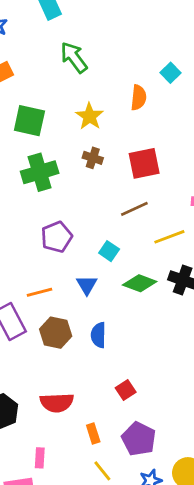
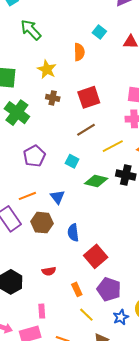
green cross: (40, 172) -> (17, 113), turned -30
blue triangle: (87, 285) -> (58, 197), moved
blue semicircle: (98, 335) -> (73, 233), moved
red square: (126, 390) -> (96, 256), size x1.6
red semicircle: (57, 403) -> (49, 271), size x0.6

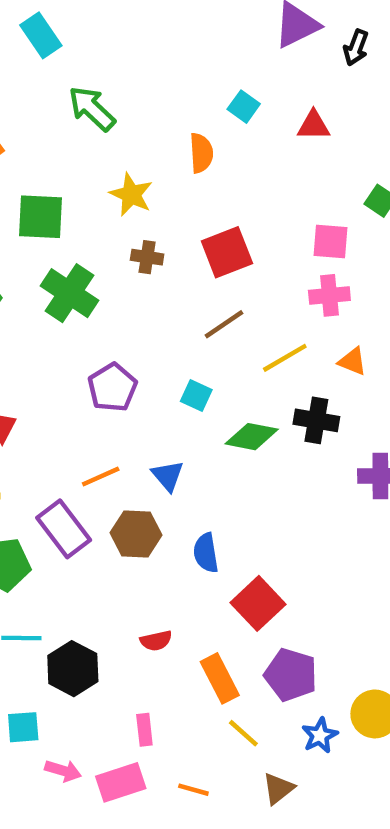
orange rectangle: (77, 289) -> (220, 678), size x1.5

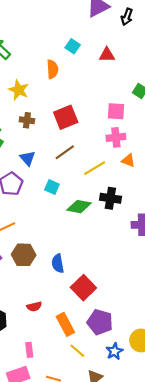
orange triangle: (352, 361) -> (128, 160), moved
blue triangle: (168, 476) -> (28, 158), moved

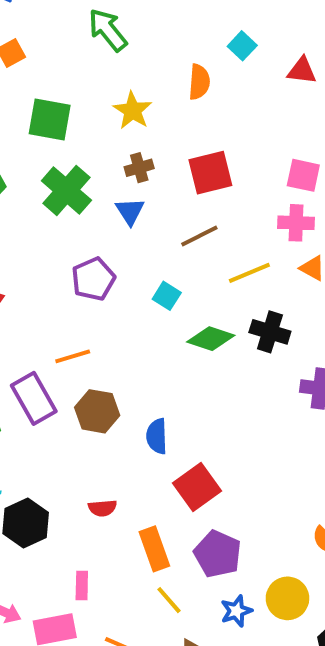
brown cross: (27, 120) -> (139, 168), turned -32
blue triangle: (28, 158) -> (130, 211), moved

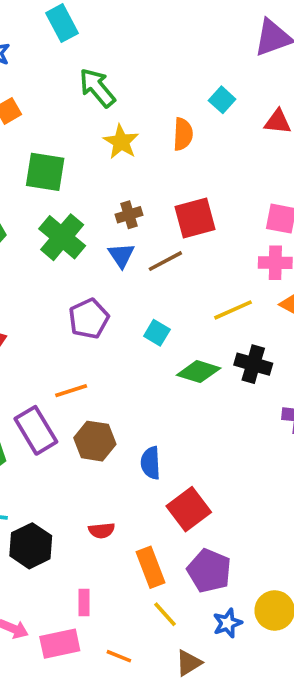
yellow star: (132, 111) -> (121, 142), moved
brown line: (199, 236) -> (165, 261), moved

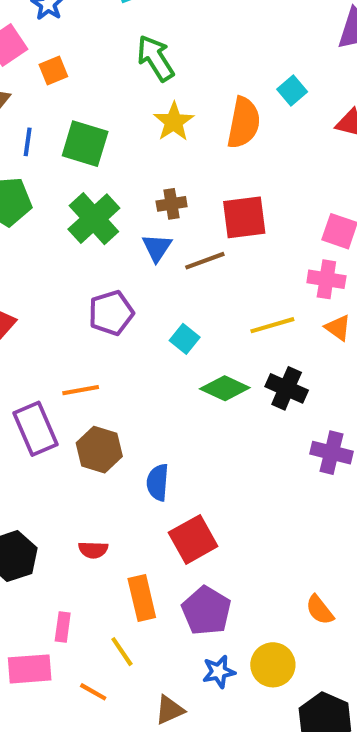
orange semicircle: (183, 134) -> (244, 123), size x1.4
yellow line: (165, 614) -> (122, 652), moved

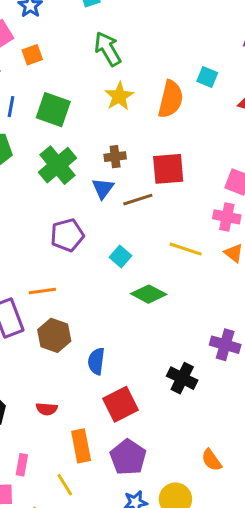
cyan square: (292, 91) -> (207, 77), turned -30
yellow line: (272, 325) -> (186, 249), turned 32
black cross: (287, 388) -> (182, 378), moved

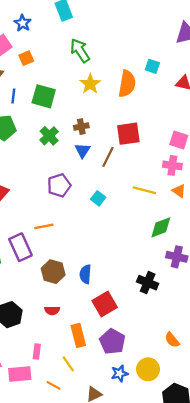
brown cross: (115, 157) -> (81, 127), moved
green cross: (57, 165) -> (49, 136), size x0.7
brown line: (138, 200) -> (108, 157), turned -42
green diamond: (149, 294) -> (161, 227), moved, turned -45
brown hexagon: (54, 335) -> (53, 272), moved

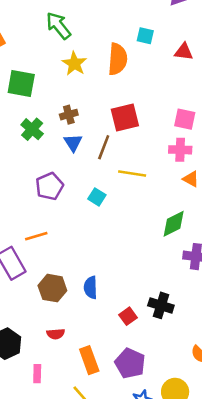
yellow line: (144, 190) -> (132, 173), moved
black cross: (148, 283) -> (161, 305), moved
red square: (105, 304) -> (128, 316), moved, size x0.6
pink rectangle: (37, 352) -> (37, 374), moved

